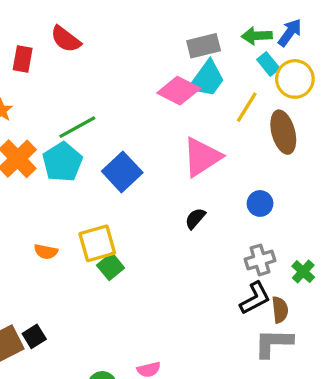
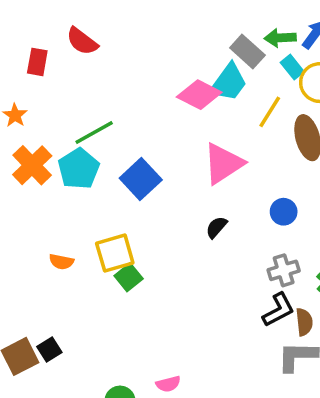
gray rectangle: (204, 46) -> (247, 52), moved, turned 56

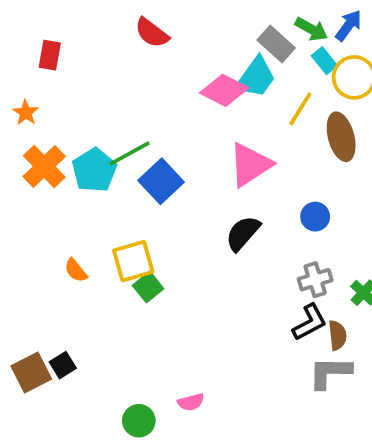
green arrow: (280, 38) -> (311, 29), turned -148
red semicircle: (82, 41) -> (152, 33), moved
green line: (94, 133) -> (130, 153), moved
black semicircle: (216, 227) -> (243, 233), size x1.5
orange semicircle: (61, 262) -> (76, 270), turned 40

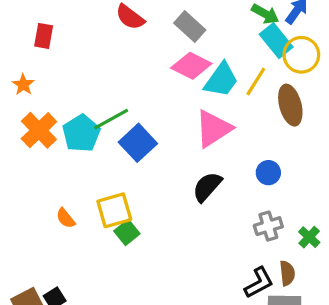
gray rectangle: (276, 44) -> (190, 27), moved
cyan rectangle: (324, 61) -> (276, 41), size x1.5
cyan trapezoid: (256, 77) -> (221, 80), moved
black L-shape: (310, 322) -> (259, 283), moved

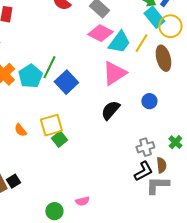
green line: (111, 119) -> (49, 67), turned -35
gray cross: (268, 226) -> (145, 147), moved

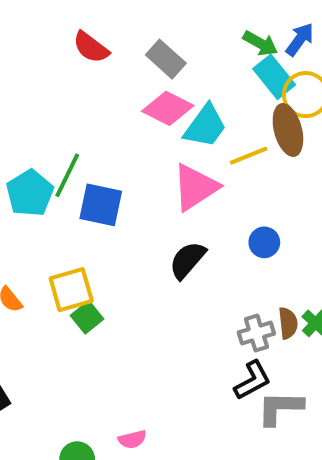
yellow line: (141, 43) -> (249, 156), moved, turned 36
brown ellipse: (163, 58) -> (288, 130), moved
blue square: (66, 82) -> (101, 205), turned -35
brown semicircle: (161, 165) -> (288, 323), moved

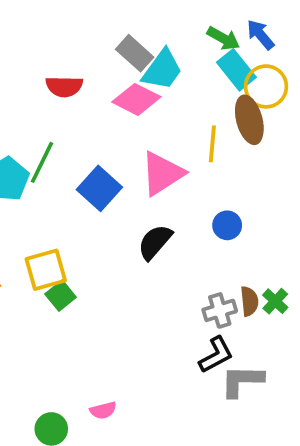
blue arrow: (300, 39) -> (260, 35), turned -76
red semicircle: (91, 47) -> (64, 86), moved, turned -36
cyan trapezoid: (205, 126) -> (162, 70), moved
yellow line: (249, 156) -> (212, 144), turned -63
blue square: (101, 205) -> (99, 188), moved, turned 30

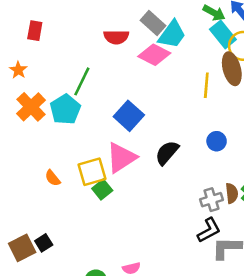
red semicircle: (64, 86) -> (116, 37), moved
green line: (42, 162) -> (82, 81), moved
pink triangle: (162, 173) -> (121, 158), moved

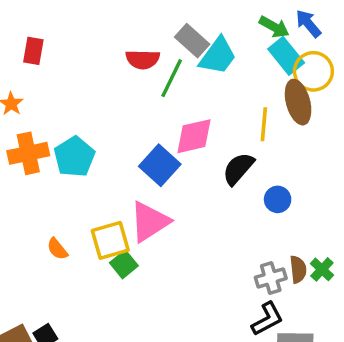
pink diamond: (154, 55) -> (194, 136), moved, turned -40
green line: (82, 81) -> (172, 78), moved
orange cross: (31, 107) -> (28, 153), turned 32
black semicircle: (167, 153) -> (238, 169), moved

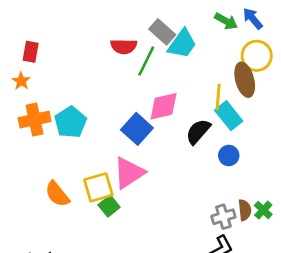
red rectangle: (33, 51) -> (31, 52), moved
cyan rectangle: (286, 56) -> (229, 116), moved
orange semicircle: (57, 249) -> (57, 194), size x1.5

